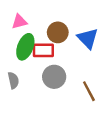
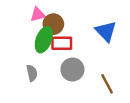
brown circle: (58, 32) -> (53, 24), moved

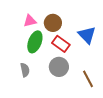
brown circle: (53, 24) -> (53, 23), moved
red rectangle: (62, 43) -> (61, 44), moved, turned 36

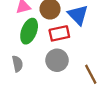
blue triangle: (87, 35) -> (78, 15), moved
red rectangle: (61, 44) -> (59, 33), turned -48

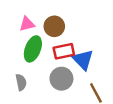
blue triangle: (78, 15) -> (83, 60), moved

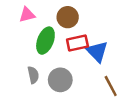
pink triangle: (27, 24) -> (27, 15), moved
gray circle: (61, 79) -> (60, 80), moved

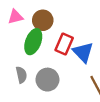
brown circle: (68, 17) -> (43, 20), moved
red rectangle: (77, 43) -> (64, 44), turned -54

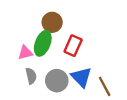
pink triangle: (15, 17) -> (25, 53), moved
blue triangle: (83, 52) -> (81, 77), moved

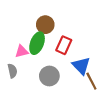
gray semicircle: (31, 76) -> (12, 71), moved
blue triangle: (81, 77) -> (81, 66), moved

